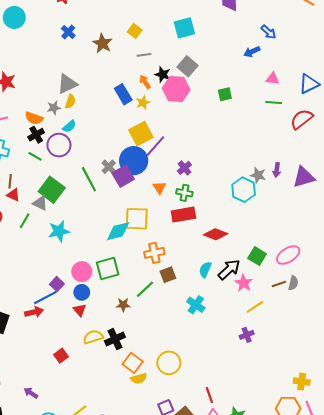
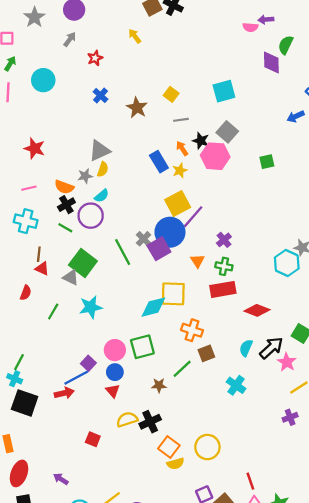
green line: (25, 221) -> (53, 311), moved
orange cross: (154, 253) -> (192, 330), turned 30
red square: (61, 356) -> (93, 439), turned -32

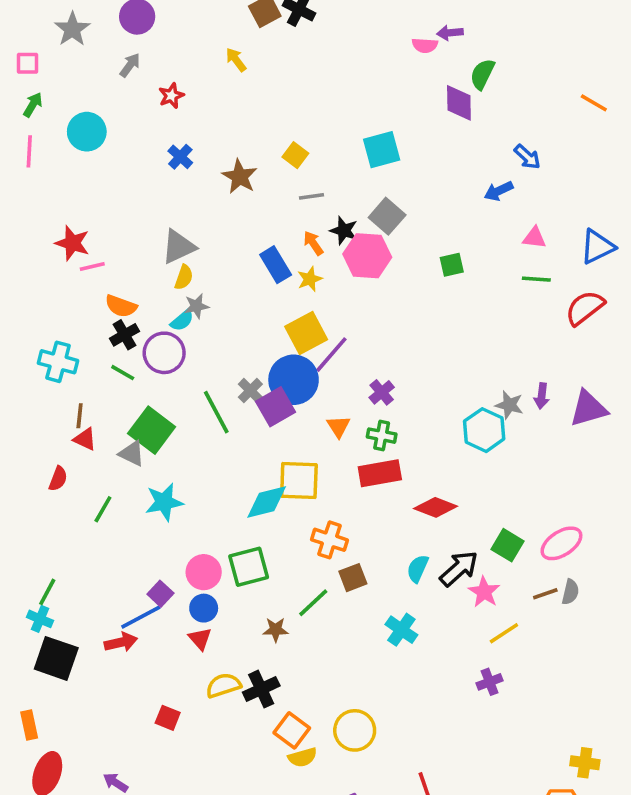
gray star: (85, 176) -> (196, 306), moved
pink line: (29, 188) -> (92, 266), moved

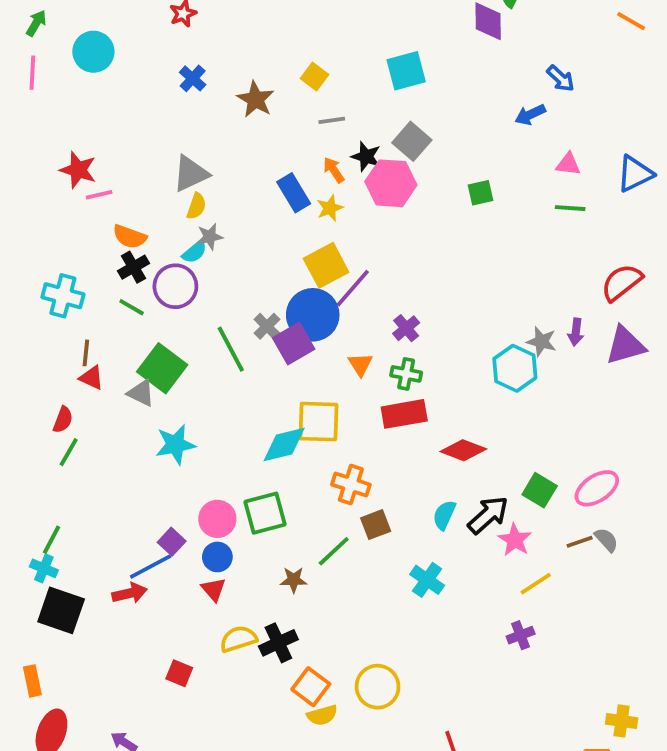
red semicircle: (585, 308) -> (622, 282), moved
green line: (103, 509) -> (69, 452), moved
gray semicircle: (570, 592) -> (606, 540), turned -55

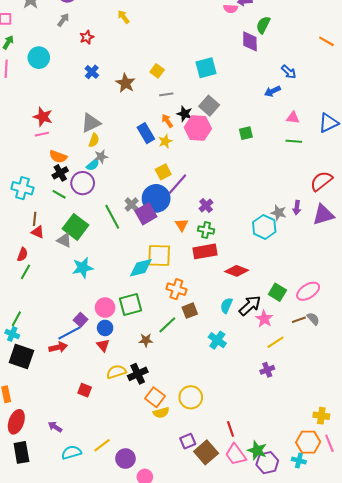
red star: (78, 170) -> (43, 117), moved
yellow square: (326, 265) -> (163, 172), size x0.7

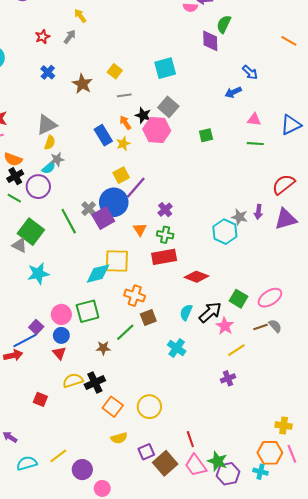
gray arrow: (63, 20) -> (70, 37), moved
yellow semicircle: (161, 413) -> (119, 438), moved

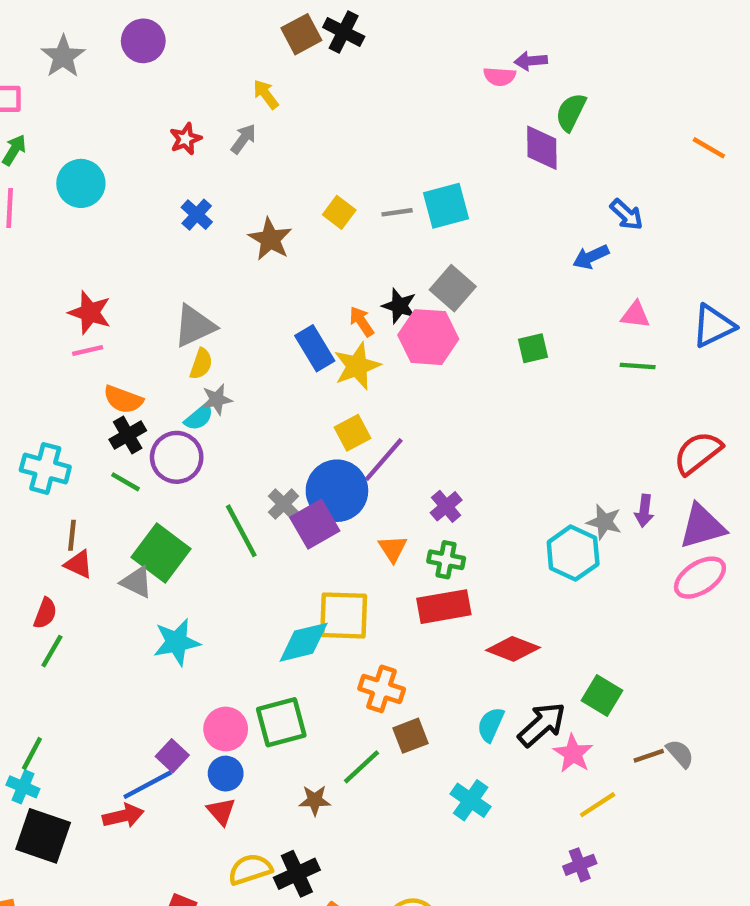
gray line: (124, 95) -> (397, 212), moved
yellow star: (123, 144) -> (357, 366), size x1.5
pink ellipse: (270, 298) -> (700, 578), moved

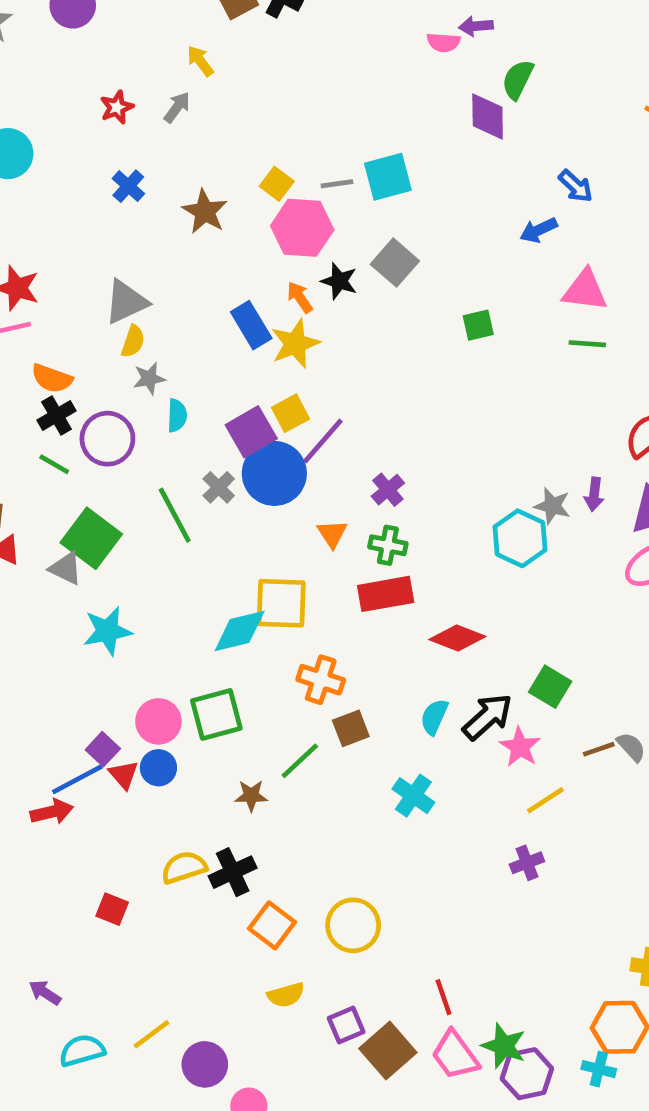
pink triangle: (635, 315) -> (585, 290), size x1.5
pink hexagon: (428, 337) -> (302, 228), moved
cyan semicircle: (199, 417) -> (177, 415), moved, turned -48
purple square: (315, 524) -> (251, 432), moved
red triangle: (221, 811) -> (124, 775), moved

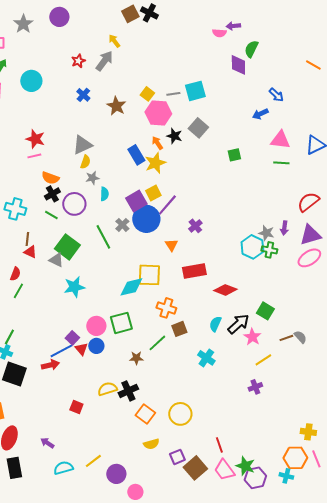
gray arrow: (177, 107) -> (104, 61), size x1.5
green cross: (388, 545) -> (269, 250), moved

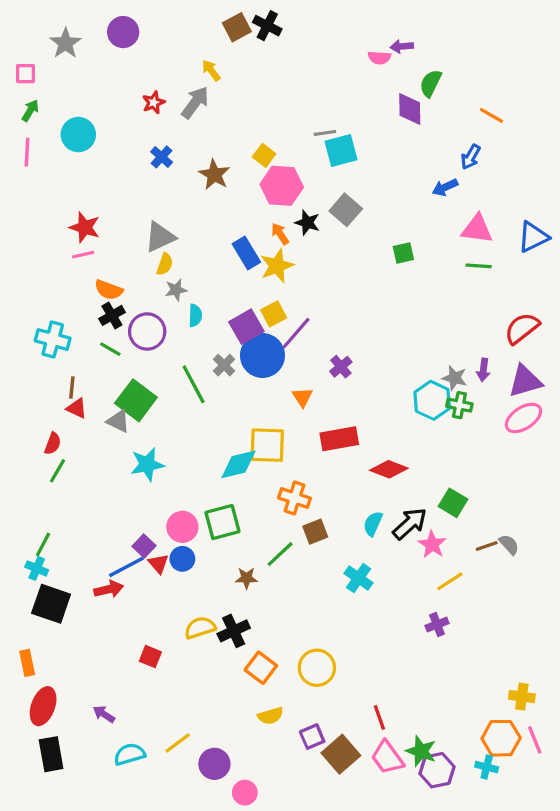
orange line: (313, 65) -> (491, 115), moved
gray line: (173, 94) -> (325, 133), moved
blue arrow: (276, 95) -> (471, 157), turned 77

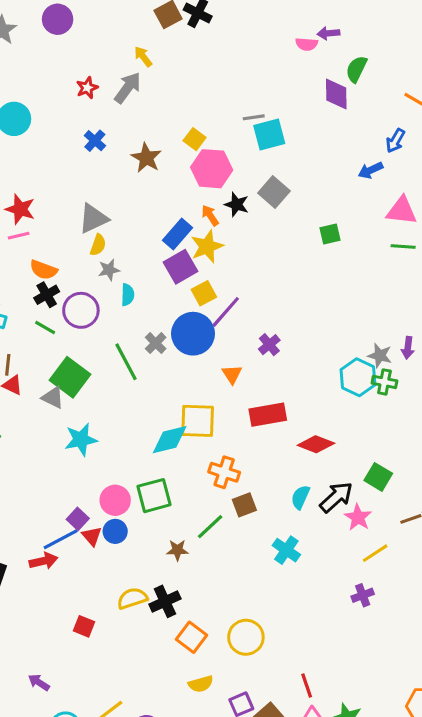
blue rectangle: (246, 253) -> (177, 234), turned 72
purple square: (246, 327) -> (181, 267), moved

